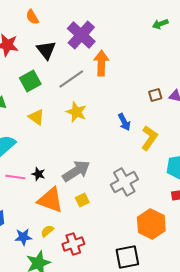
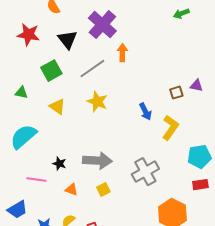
orange arrow: (101, 63) -> (122, 53), size x0.7
brown square: (155, 95) -> (176, 93), moved
gray arrow: (76, 171) -> (97, 161), turned 36
pink line: (15, 177) -> (36, 180), moved
orange triangle: (50, 200) -> (71, 190), size x0.5

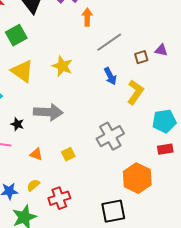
gray line: (92, 69) -> (109, 42), moved
yellow triangle: (57, 107) -> (22, 71), size x1.4
gray arrow: (97, 161) -> (48, 112), moved
black star: (59, 164) -> (17, 124), moved

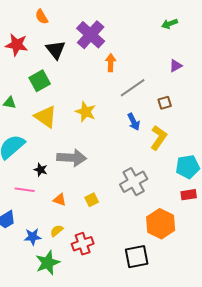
purple triangle: (161, 50) -> (176, 66), moved, turned -40

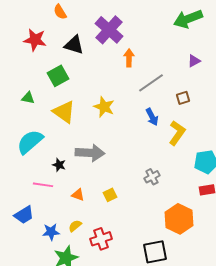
green arrow: (170, 24) -> (188, 19), size x1.8
black triangle: (56, 50) -> (74, 45), turned -35
gray cross: (134, 182) -> (152, 177), size x0.6

